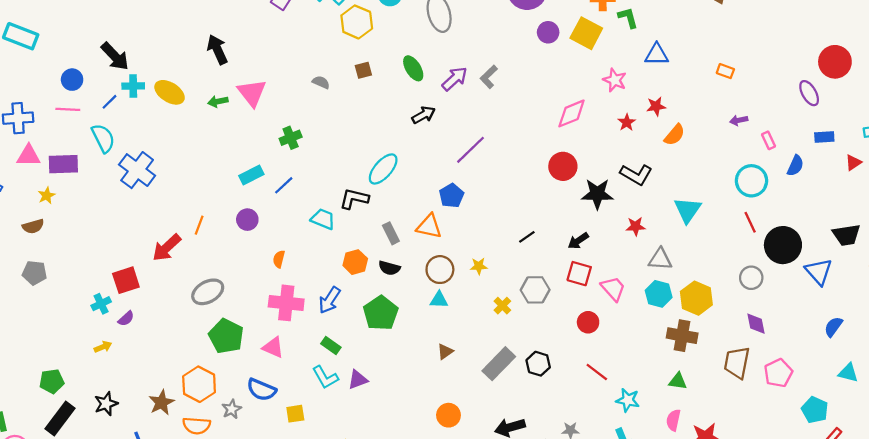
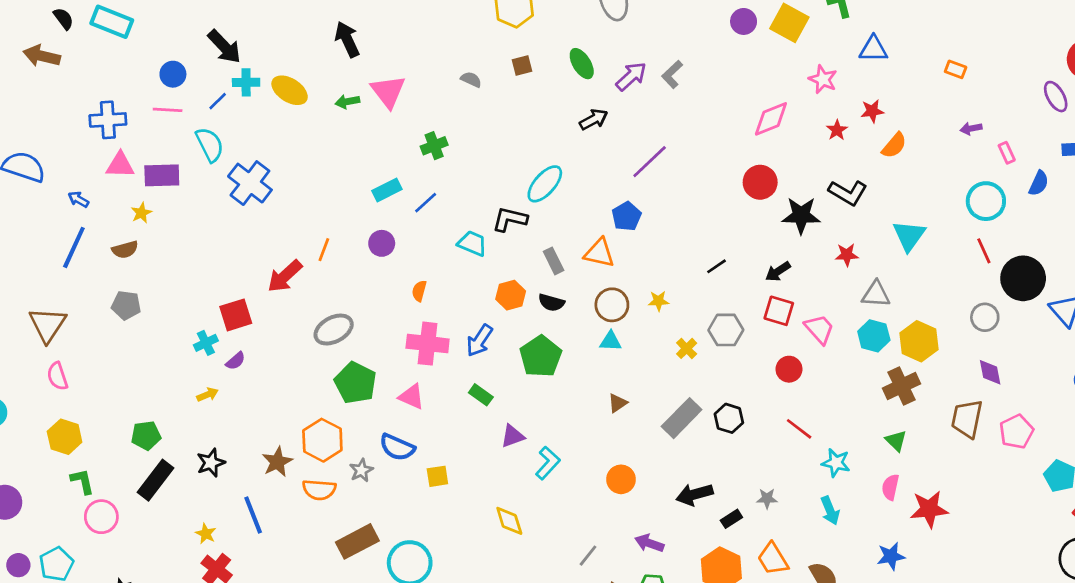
brown cross: (682, 336) -> (901, 386), turned -36
cyan L-shape: (325, 377) -> (548, 463), moved, turned -108
green triangle: (678, 381) -> (896, 441), turned 36

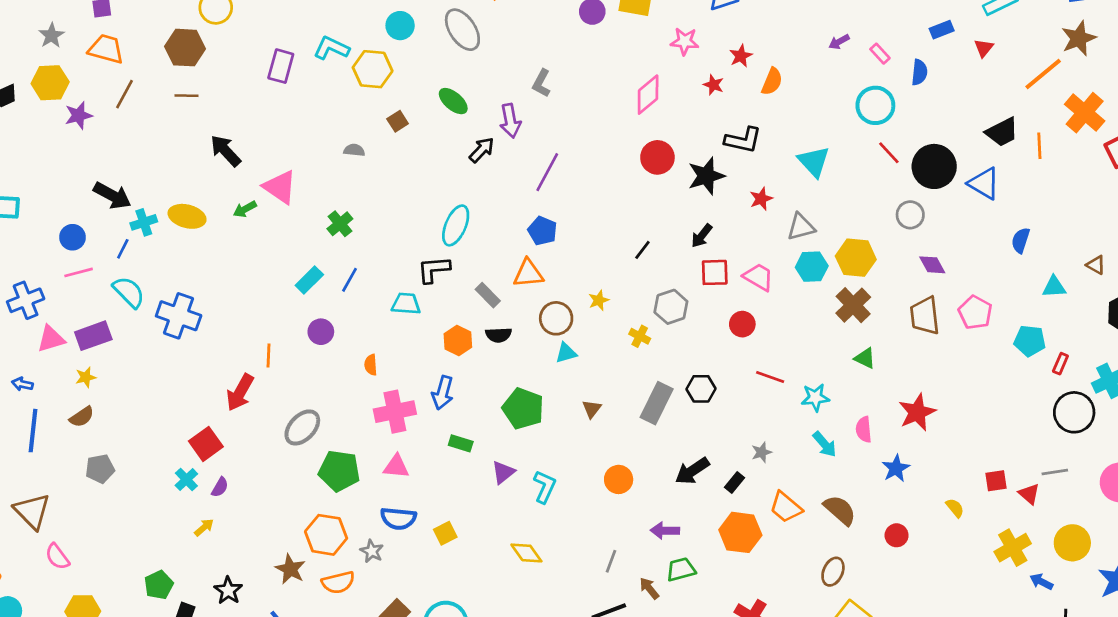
purple arrow: (631, 76) -> (510, 121), moved, turned 140
yellow star: (141, 213) -> (86, 377), turned 30
green pentagon: (541, 356) -> (523, 409), moved
pink semicircle: (890, 487) -> (864, 430), moved

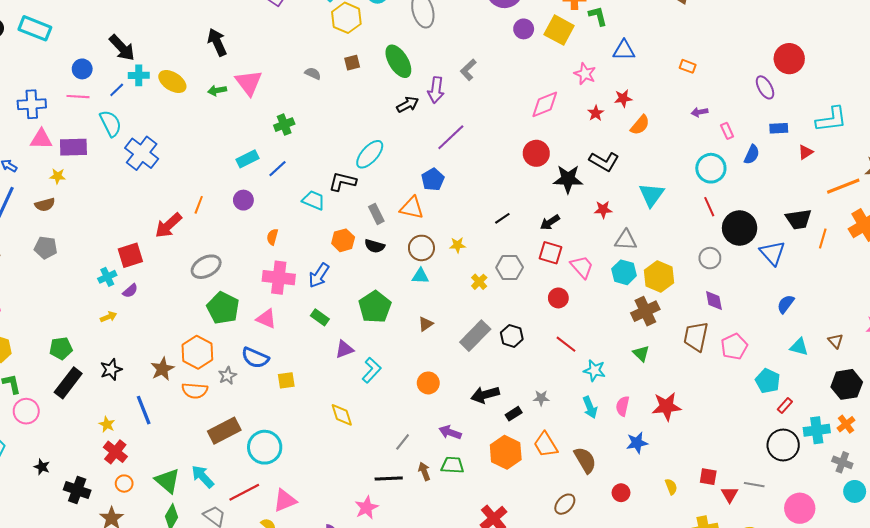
green ellipse: (453, 101) -> (398, 61), size x1.4

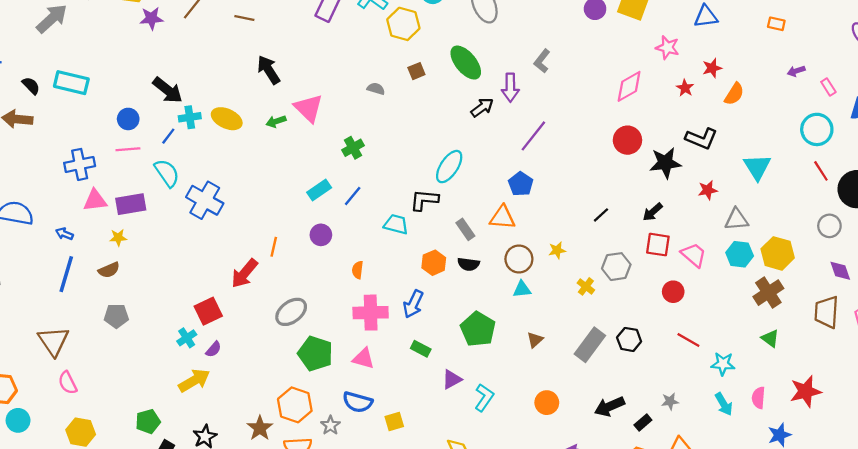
yellow arrow: (109, 317) -> (194, 380), size x1.8

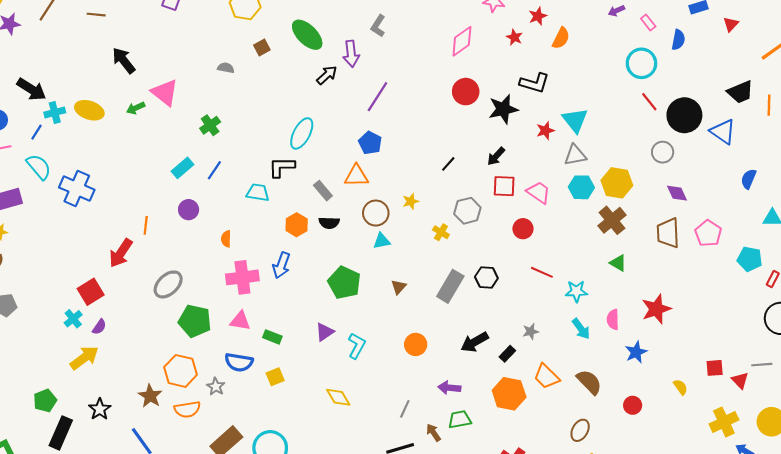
cyan triangle: (757, 167) -> (575, 120), moved
green rectangle: (421, 349) -> (272, 337), moved

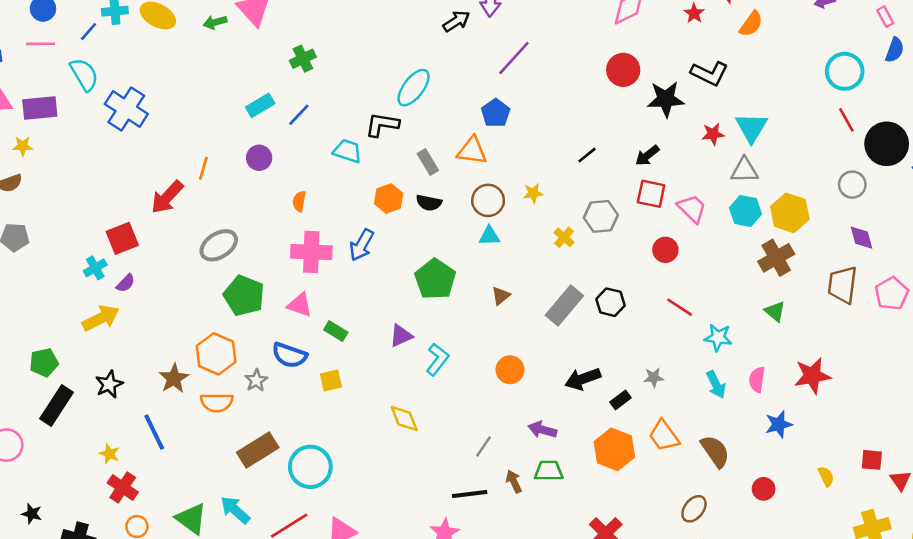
pink rectangle: (648, 23) -> (885, 17), moved

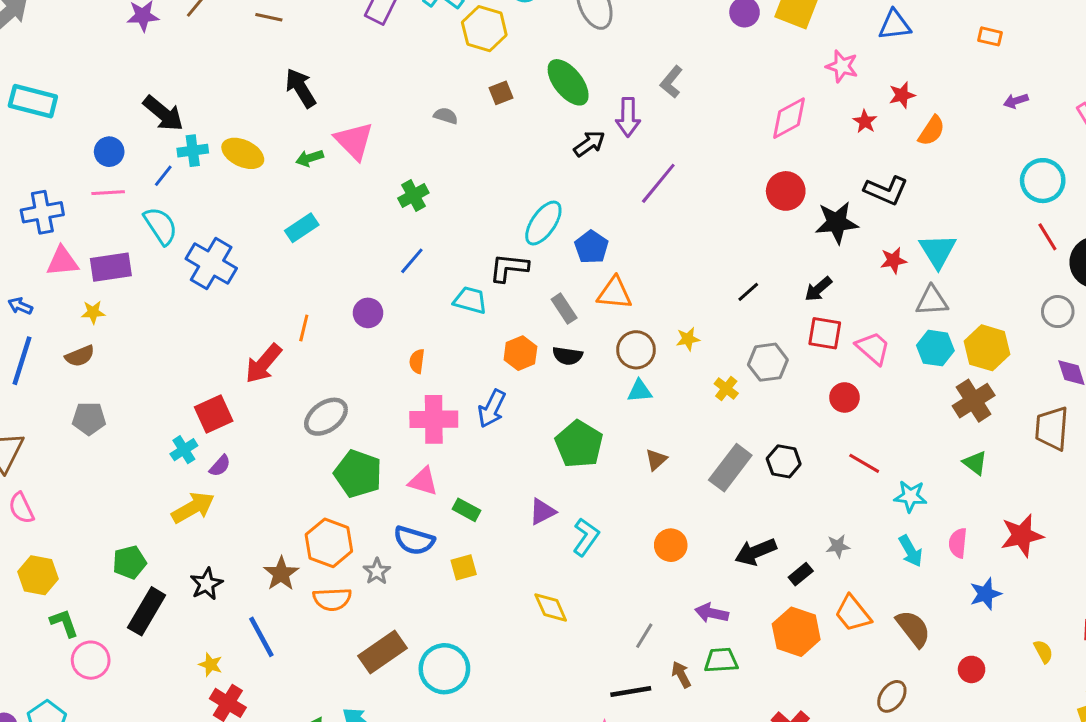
cyan rectangle: (260, 105) -> (302, 228), moved
blue pentagon: (496, 113) -> (591, 247), moved

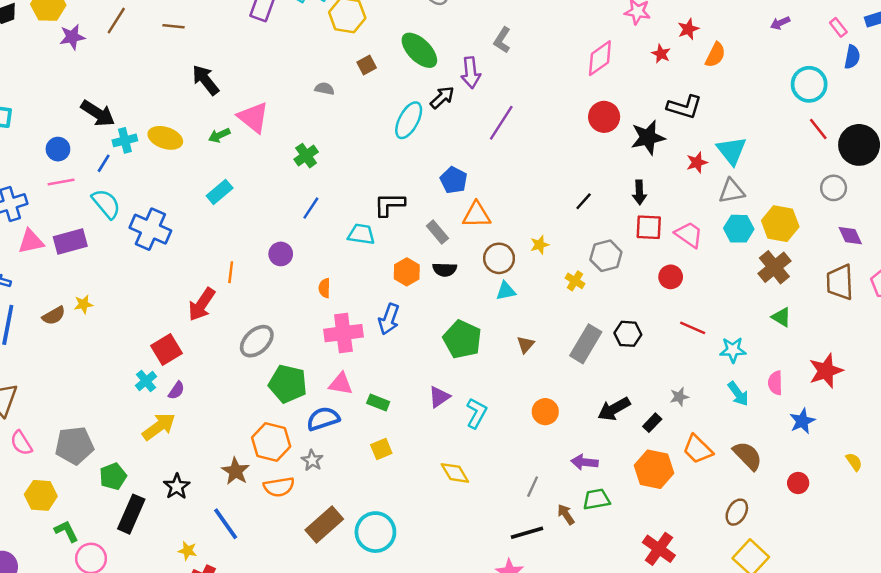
cyan ellipse: (543, 223) -> (409, 120), moved
black arrow: (818, 289) -> (639, 192), turned -45
yellow star: (93, 312) -> (83, 304), moved
gray pentagon: (89, 419) -> (74, 445), moved, size x1.4
blue semicircle: (414, 540) -> (323, 419), moved, turned 152

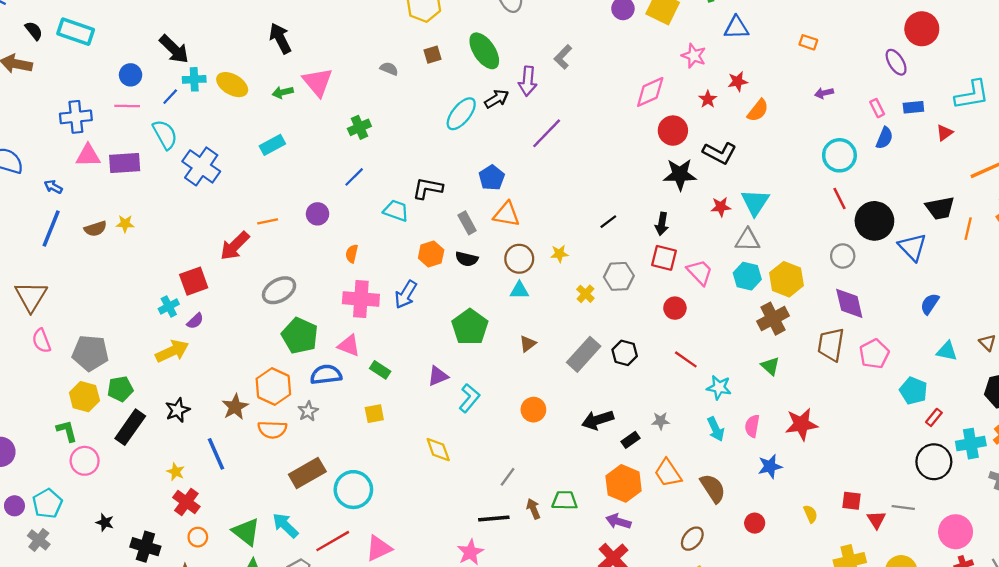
red circle: (604, 117) -> (673, 131), moved
purple diamond: (850, 236) -> (849, 303), size x1.4
orange line: (231, 272) -> (268, 221), turned 60
purple arrow: (584, 462) -> (618, 521), moved
yellow hexagon: (41, 495) -> (84, 397), moved

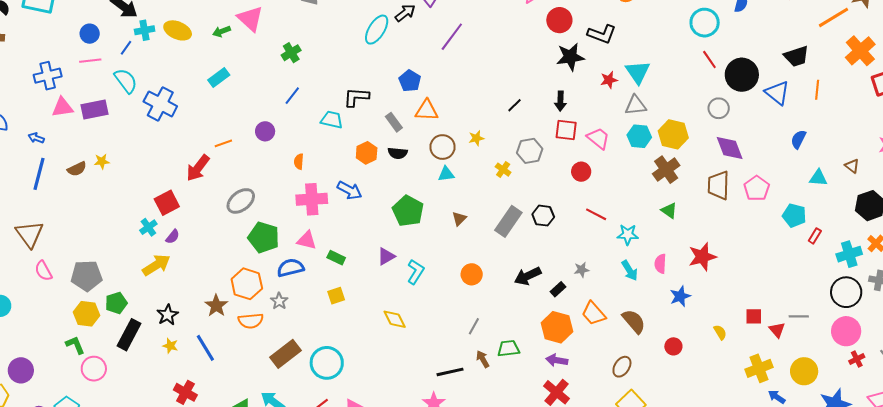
orange line: (968, 229) -> (817, 90), moved
blue arrow: (406, 294) -> (350, 190), turned -85
black circle: (934, 462) -> (846, 292), moved
yellow star: (176, 472) -> (170, 346), moved
gray line: (508, 477) -> (474, 326), moved

